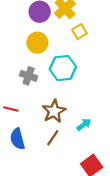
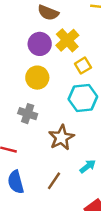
cyan hexagon: (63, 68) -> (83, 98), moved
brown star: (54, 111) -> (61, 138), moved

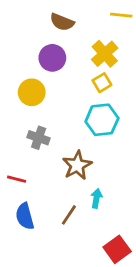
yellow cross: (67, 40) -> (105, 54), moved
yellow circle: (37, 78) -> (32, 92), moved
cyan arrow: (88, 166) -> (96, 198), moved, turned -42

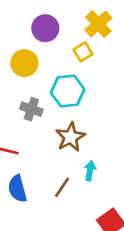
yellow square: (102, 83) -> (83, 52), moved
cyan hexagon: (102, 120) -> (68, 91), moved

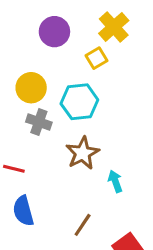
yellow circle: (24, 63) -> (31, 88), moved
cyan arrow: (90, 171) -> (115, 181), moved, turned -30
brown line: (62, 187) -> (83, 225), moved

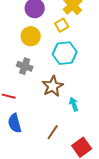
yellow circle: (31, 88) -> (31, 36), moved
cyan hexagon: (79, 102) -> (65, 53), moved

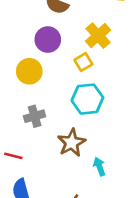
yellow circle: (31, 36) -> (29, 71), moved
gray cross: (25, 66) -> (35, 116), turned -35

